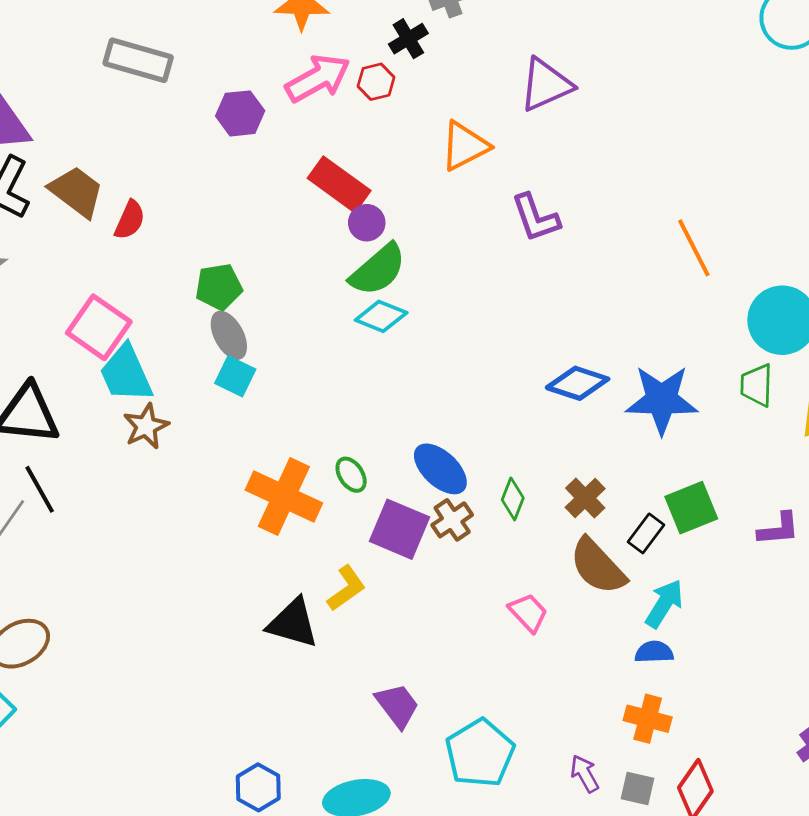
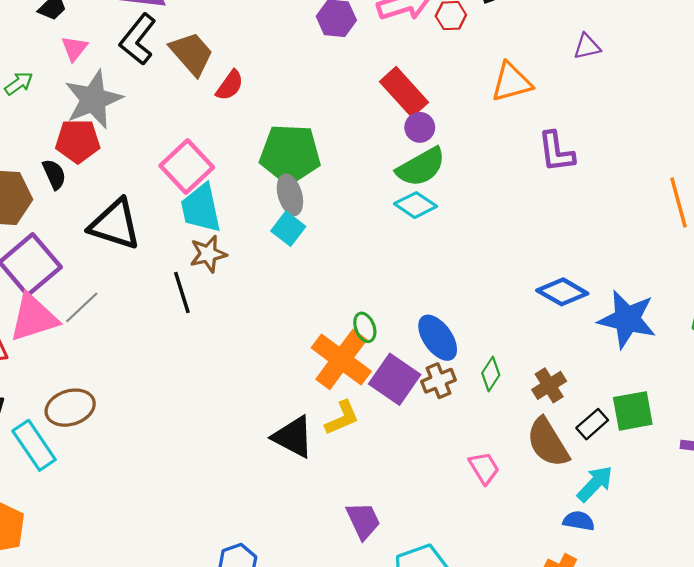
purple triangle: (546, 85) -> (587, 47), size x0.6
green pentagon: (219, 287) -> (290, 154), size x1.6
black line: (40, 489) -> (182, 293), moved
orange cross: (284, 497) -> (341, 359), moved

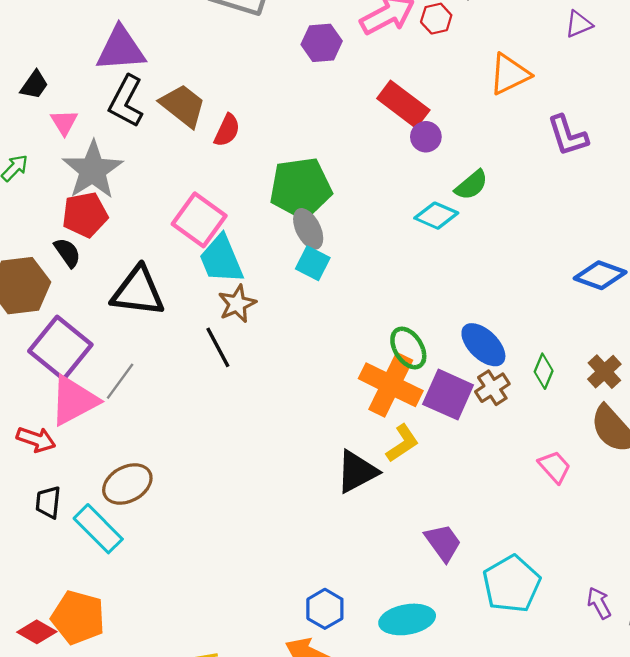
green semicircle: (421, 167) -> (471, 185), moved, size x0.7
green ellipse: (365, 327) -> (408, 348), size x1.4
black triangle: (293, 437) -> (357, 472), turned -45

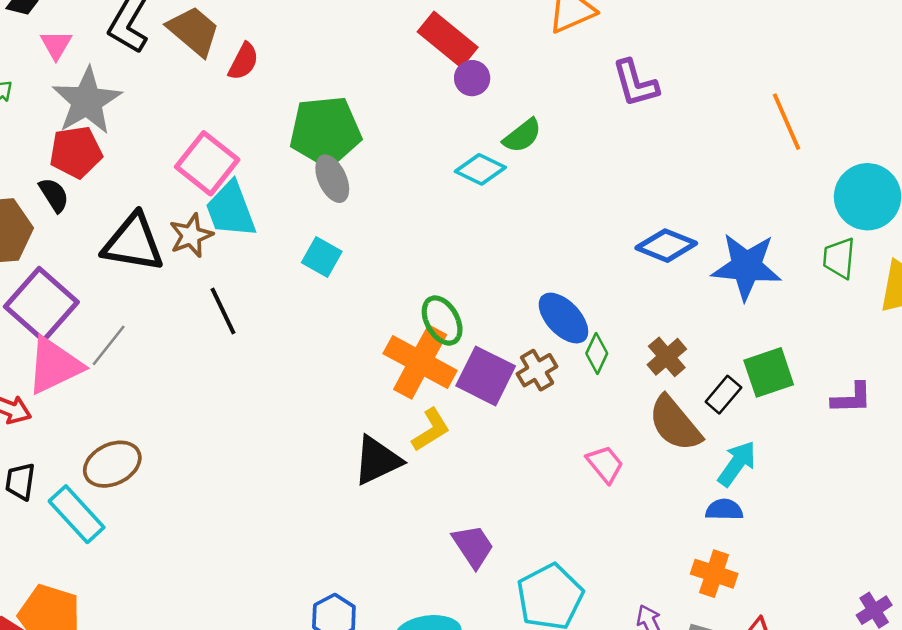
cyan square: (313, 263) -> (322, 257), moved
brown star: (237, 304) -> (191, 235), moved
blue ellipse: (483, 345) -> (563, 318), moved

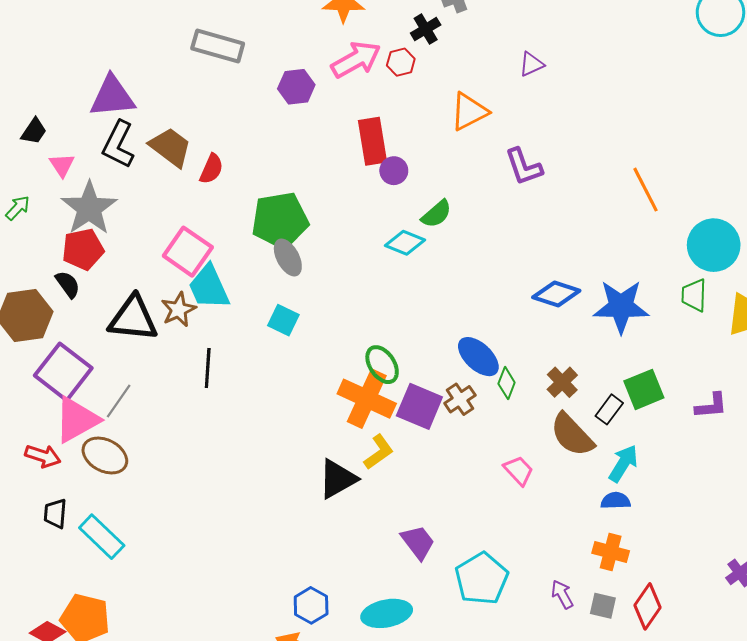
red rectangle: (448, 40) -> (373, 141), turned 45
black line: (223, 311) -> (208, 368), turned 33
brown ellipse: (112, 464) -> (105, 455), moved, turned 57

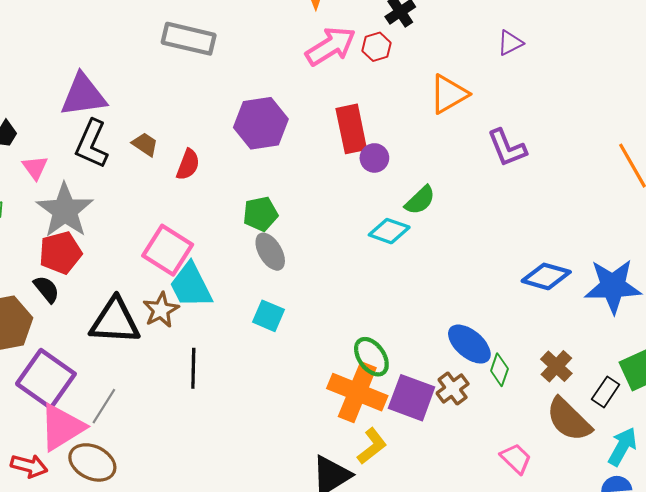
purple hexagon: (296, 87) -> (261, 123), moved, size x1.4
brown trapezoid: (170, 147) -> (145, 144), size x0.6
green pentagon: (280, 220) -> (260, 214), size x0.6

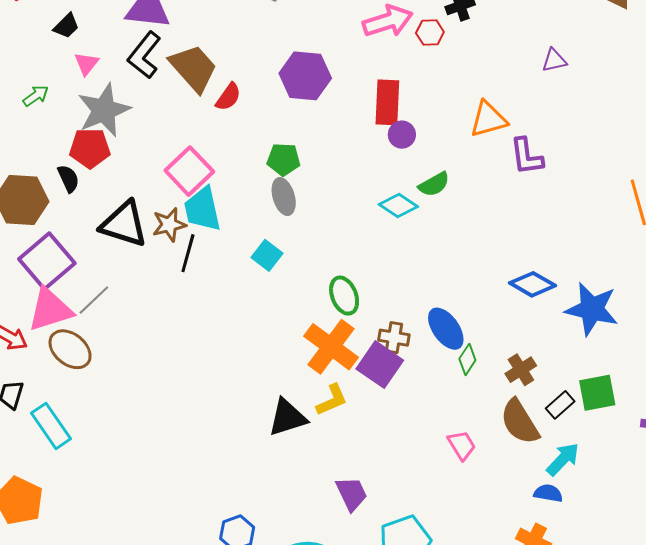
orange triangle: (449, 94) -> (488, 119), moved
brown trapezoid: (145, 144) -> (193, 68), size x2.0
green ellipse: (371, 357) -> (344, 296), moved
black line: (193, 368) -> (188, 253), moved
brown cross: (453, 388) -> (394, 338), moved, turned 32

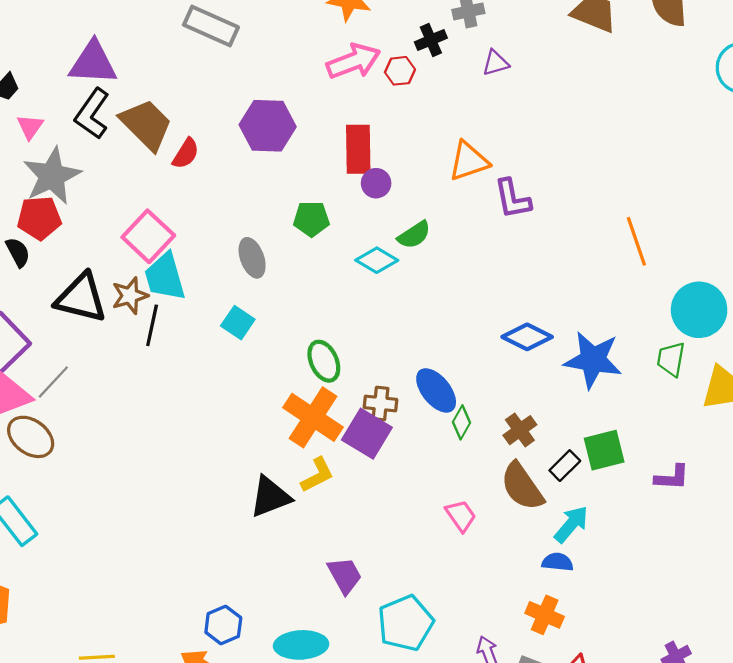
purple triangle: (554, 60) -> (496, 63), moved
green pentagon: (284, 159) -> (311, 219), moved

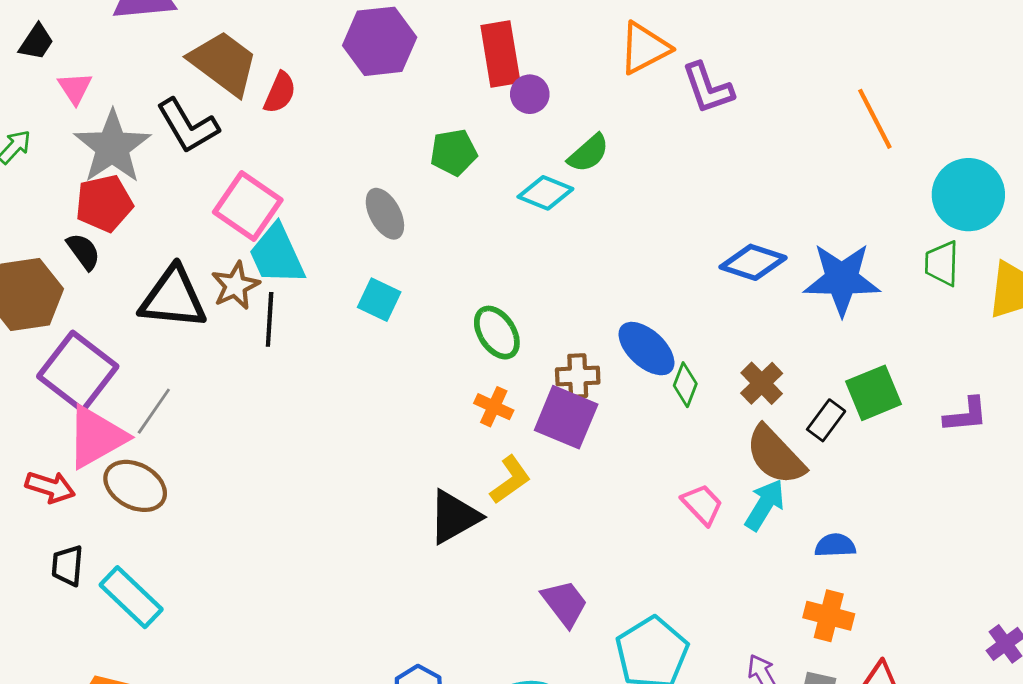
black L-shape: (92, 114) -> (188, 126), moved, turned -57
orange cross: (313, 417) -> (494, 407), size x0.5
cyan arrow: (571, 524) -> (765, 505), moved

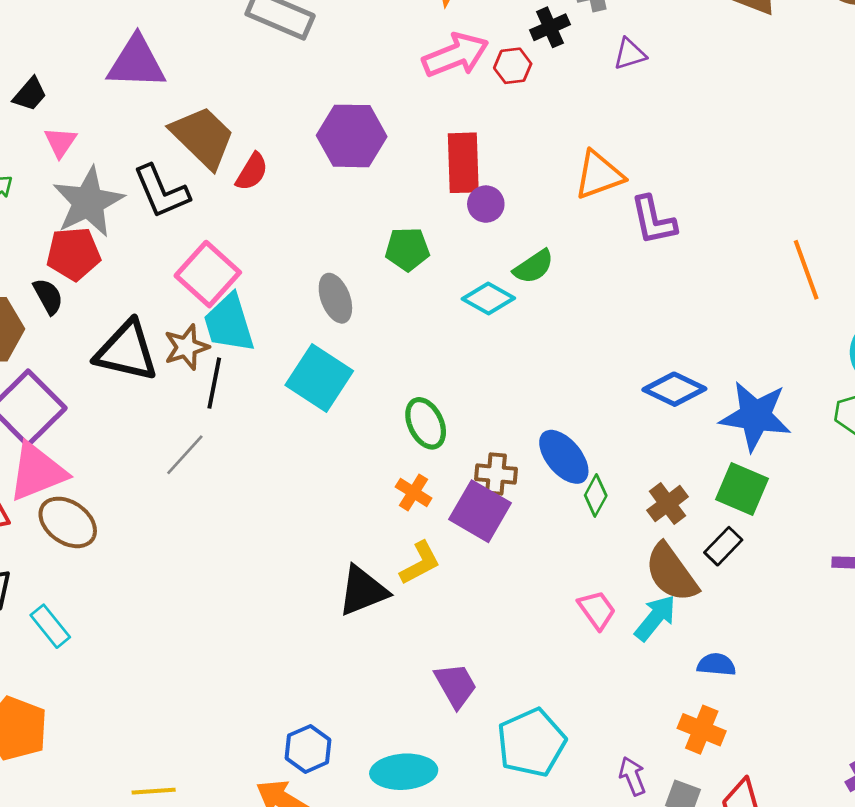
cyan square: (379, 300) -> (319, 378), size x1.6
green square: (874, 393) -> (742, 489), moved, turned 38
gray line: (154, 411) -> (185, 455), moved
cyan rectangle: (131, 597) -> (50, 626), size x0.7

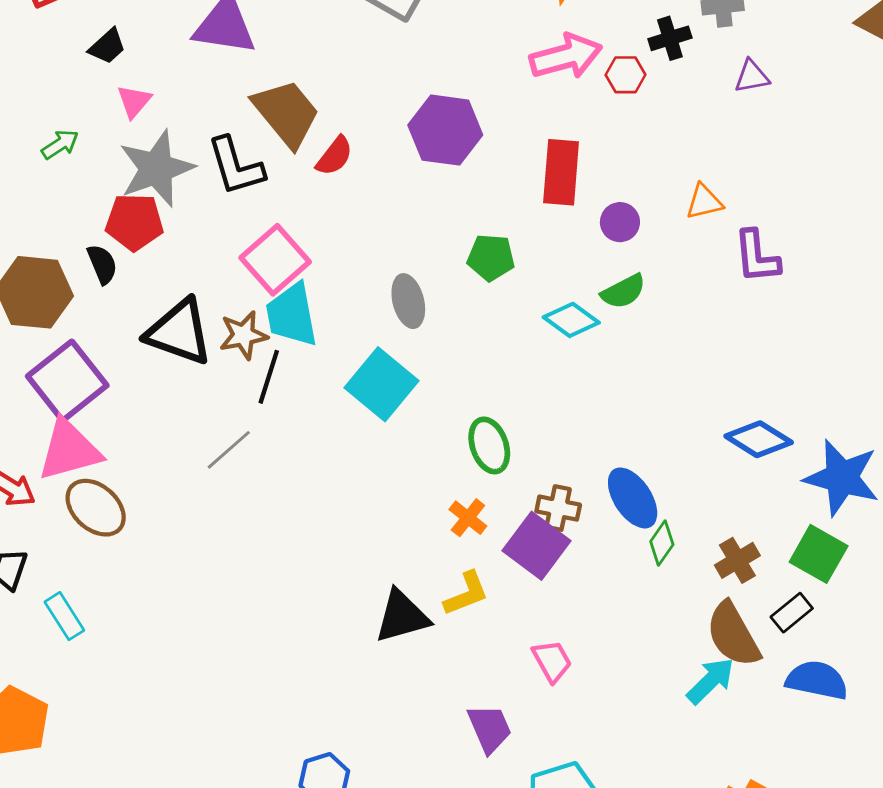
orange triangle: (599, 175) -> (704, 202), size x0.7
purple circle: (486, 204) -> (620, 222), moved
pink trapezoid: (597, 610) -> (552, 661), moved
blue semicircle: (716, 665) -> (817, 680), moved, size x1.5

